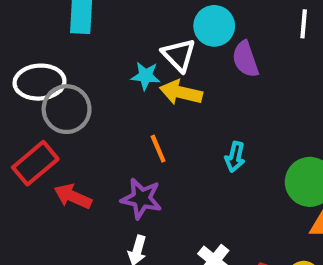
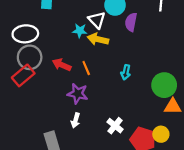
purple semicircle: (245, 59) -> (131, 22), turned 30
gray circle: (67, 109) -> (30, 57), moved
red arrow: (73, 196) -> (62, 65), moved

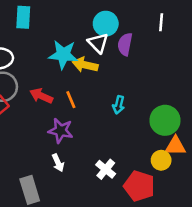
white triangle: (97, 20) -> (98, 43), moved
cyan star: (80, 31) -> (63, 55), size x1.6
white arrow: (76, 120) -> (58, 163), turned -40
yellow circle: (161, 134) -> (161, 160), moved

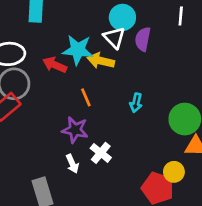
red arrow: (41, 96) -> (55, 65), moved
yellow circle: (161, 160) -> (174, 172), moved
white cross: (106, 169) -> (101, 153), moved

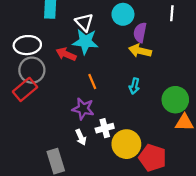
white triangle: (114, 38) -> (84, 22), moved
yellow arrow: (101, 61) -> (140, 51), moved
white cross: (101, 153) -> (105, 128), turned 36
yellow circle: (174, 172) -> (126, 144), moved, size x1.6

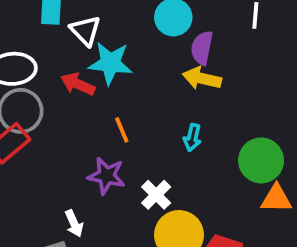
white triangle: (84, 22) -> (85, 31), moved
white cross: (105, 128) -> (156, 195), moved, turned -30
white arrow: (81, 137) -> (74, 223), moved

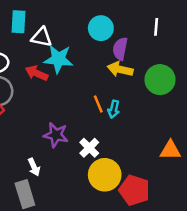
white triangle: (85, 31) -> (42, 37), turned -35
orange line: (122, 130) -> (98, 104), moved
green circle: (261, 160) -> (160, 80), moved

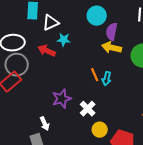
white triangle: (42, 37) -> (51, 23), turned -36
cyan star: (58, 59) -> (64, 40), size x0.6
purple star: (56, 135) -> (62, 99), turned -30
yellow circle: (105, 175) -> (100, 130), size x0.6

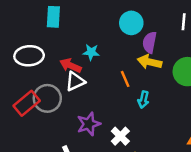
white triangle: (51, 23) -> (75, 81), moved
gray circle: (17, 65) -> (47, 98), moved
orange line: (95, 75) -> (125, 79), moved

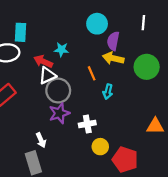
cyan rectangle: (53, 17) -> (20, 32), moved
gray circle: (47, 98) -> (58, 91), moved
white cross: (120, 136) -> (87, 124), turned 35

